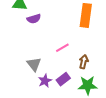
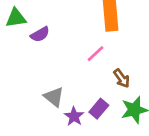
pink line: (62, 48) -> (95, 54), moved
brown arrow: (84, 62) -> (122, 78), turned 144

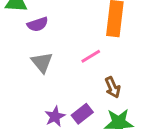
gray triangle: (54, 97) -> (42, 62), moved

